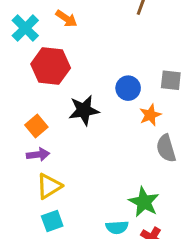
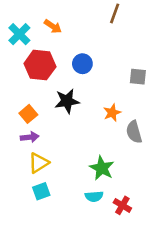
blue circle: (128, 88) -> (82, 64), moved
orange star: (150, 115) -> (112, 113), moved
green star: (144, 202) -> (102, 168), moved

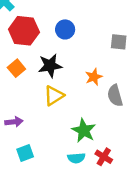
orange square: (28, 114) -> (16, 68), moved
purple arrow: (30, 137) -> (14, 122), moved
yellow triangle: (39, 163) -> (54, 96), moved
red cross: (122, 205) -> (104, 157), moved

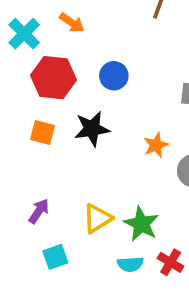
orange square: (16, 68) -> (43, 132), turned -35
yellow triangle: (54, 96) -> (97, 218), moved
purple arrow: (14, 122) -> (39, 211), turned -49

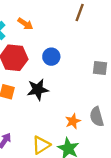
orange star: (156, 145) -> (73, 121), moved

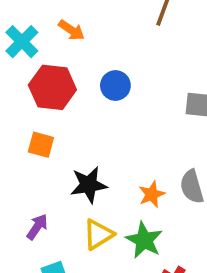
black star: (38, 90) -> (89, 185), moved

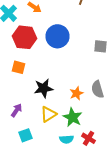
blue circle: (115, 85) -> (58, 36), size x1.5

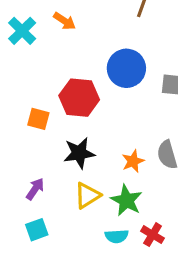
blue circle: (58, 36) -> (126, 68), moved
red hexagon: (24, 37) -> (79, 98), moved
cyan square: (26, 135) -> (37, 230), moved

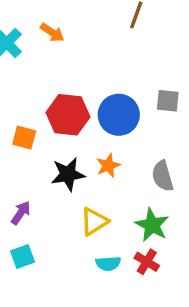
blue circle: (126, 68) -> (119, 115), moved
orange star: (133, 161) -> (108, 166), moved
yellow triangle: (87, 195) -> (94, 222), moved
green star: (126, 200) -> (152, 225), moved

